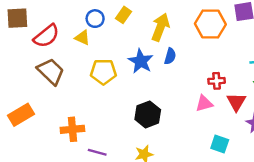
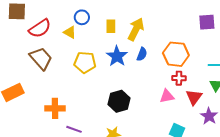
yellow rectangle: (123, 15) -> (111, 26), moved, turned -40
orange hexagon: (210, 24) -> (176, 54), moved

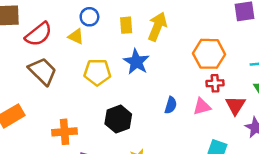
blue semicircle: (142, 54) -> (171, 105), moved
black hexagon: (119, 101) -> (118, 119), moved

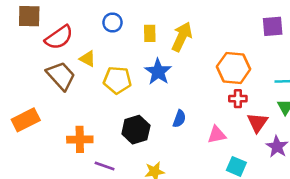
yellow triangle: (76, 36) -> (87, 59), moved
blue semicircle: (171, 105) -> (179, 119), moved
pink triangle: (202, 107) -> (217, 135), moved

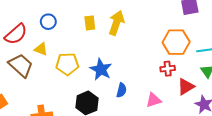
blue circle: (113, 23) -> (48, 22), moved
orange hexagon: (234, 68) -> (176, 42), moved
blue star: (158, 72) -> (101, 69), moved
red triangle: (257, 123) -> (186, 87), turned 30

